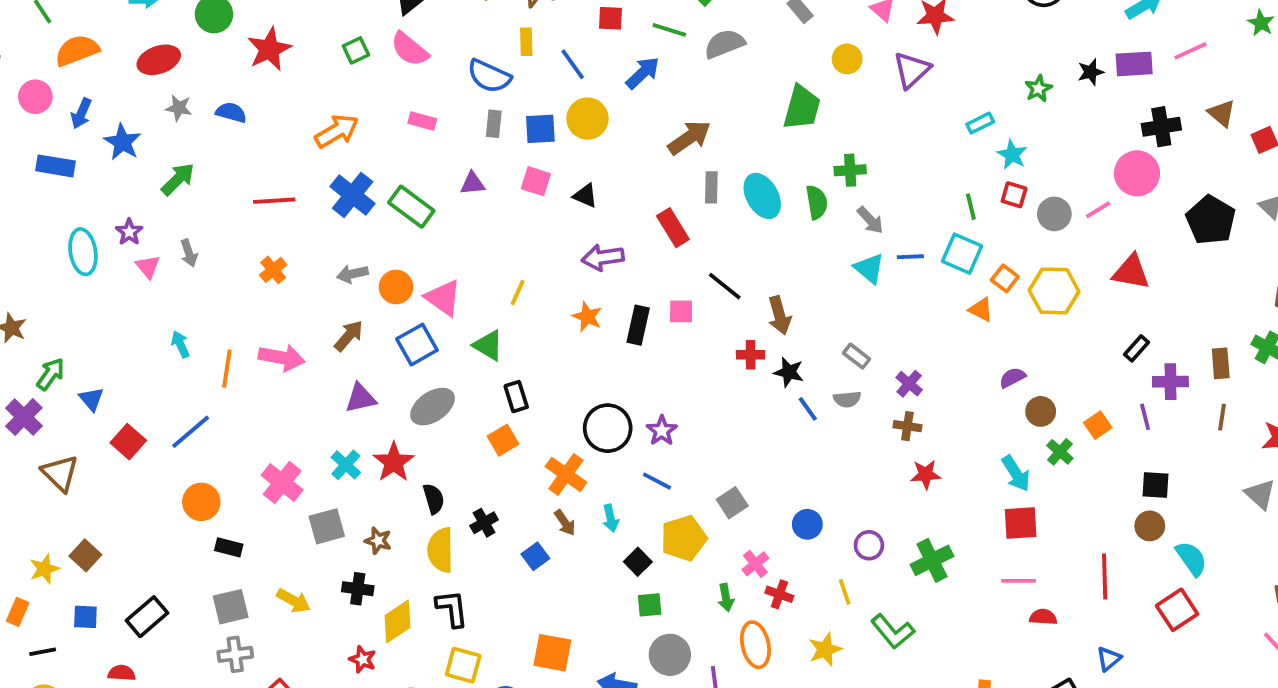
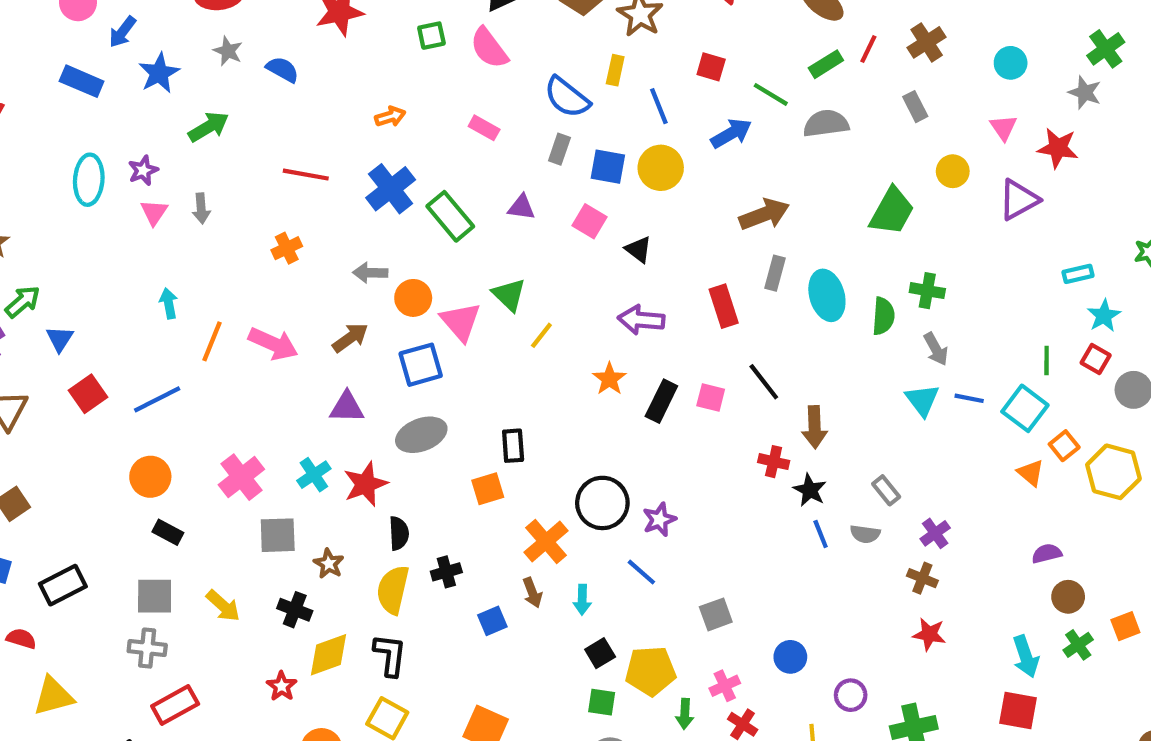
orange arrow: (337, 131) -> (390, 117), size x0.6
green triangle: (488, 345) -> (509, 295), moved
yellow pentagon: (684, 538) -> (651, 671), moved

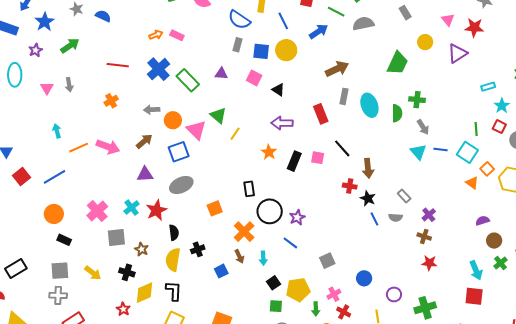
pink rectangle: (484, 128) -> (177, 35), moved
purple star: (143, 170) -> (36, 50), moved
orange line: (212, 341) -> (79, 148), turned 48
black rectangle: (513, 446) -> (249, 189), moved

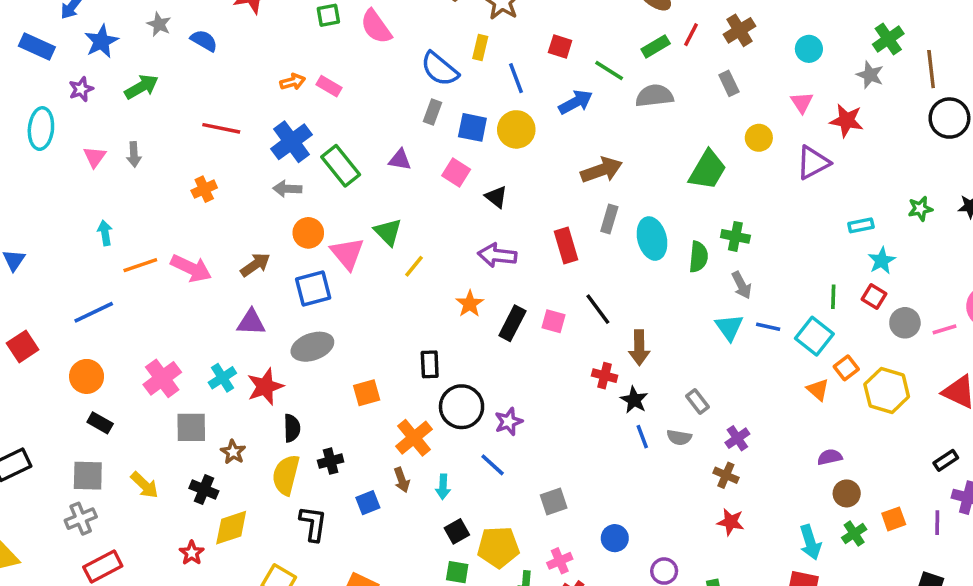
gray arrow: (152, 110) -> (287, 189), moved
red square: (21, 177) -> (23, 346), moved
black L-shape: (174, 291) -> (313, 524), moved
gray cross: (58, 295) -> (81, 519), turned -30

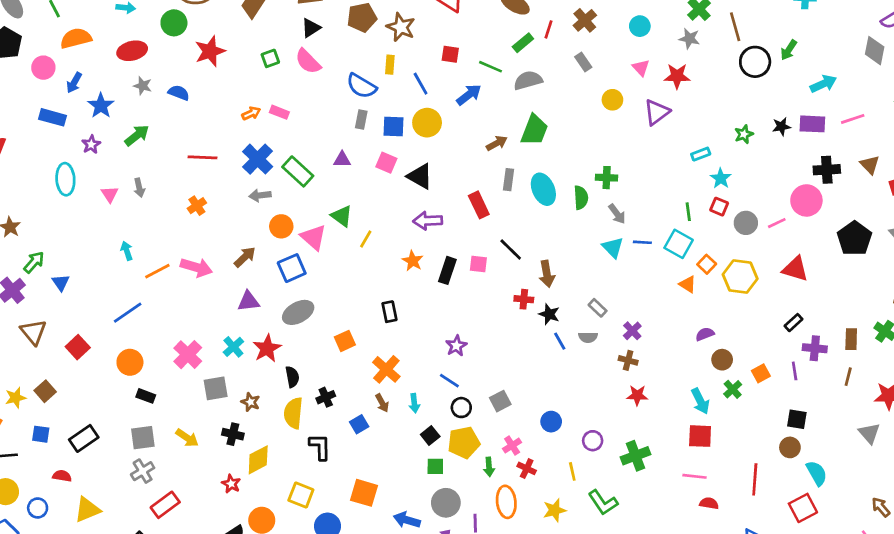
brown arrow: (601, 170) -> (497, 143), size x0.7
green trapezoid: (708, 170) -> (534, 130), moved
black triangle: (496, 197) -> (420, 176), size x1.5
black circle: (462, 407) -> (461, 408), moved, size x0.6

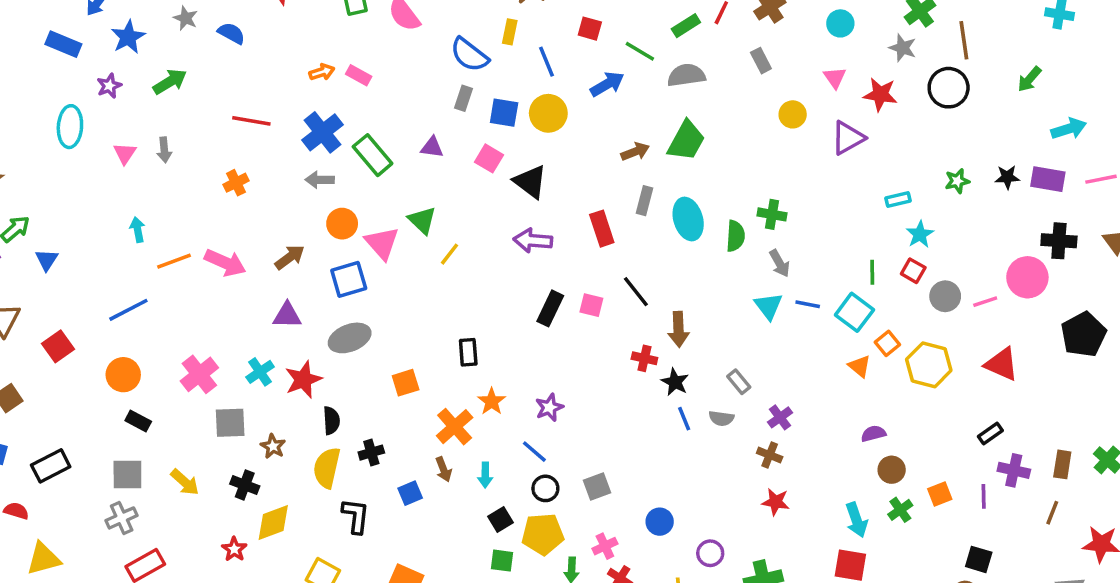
black circle: (755, 62) -> (949, 88), moved
orange star: (413, 261) -> (492, 401), moved

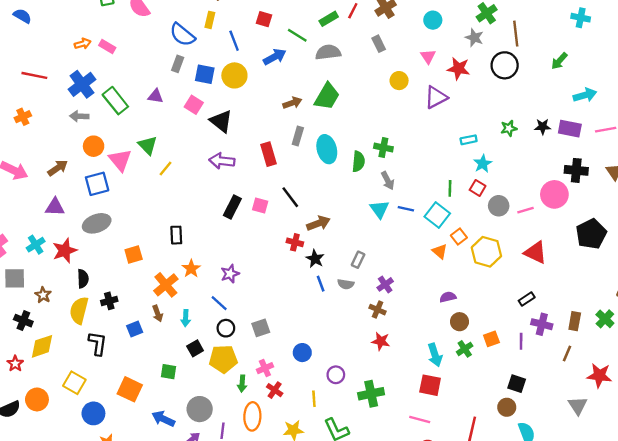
brown arrow: (679, 329) -> (318, 223), turned -110
gray rectangle: (739, 382) -> (358, 260), turned 63
green square: (502, 561) -> (169, 372), moved

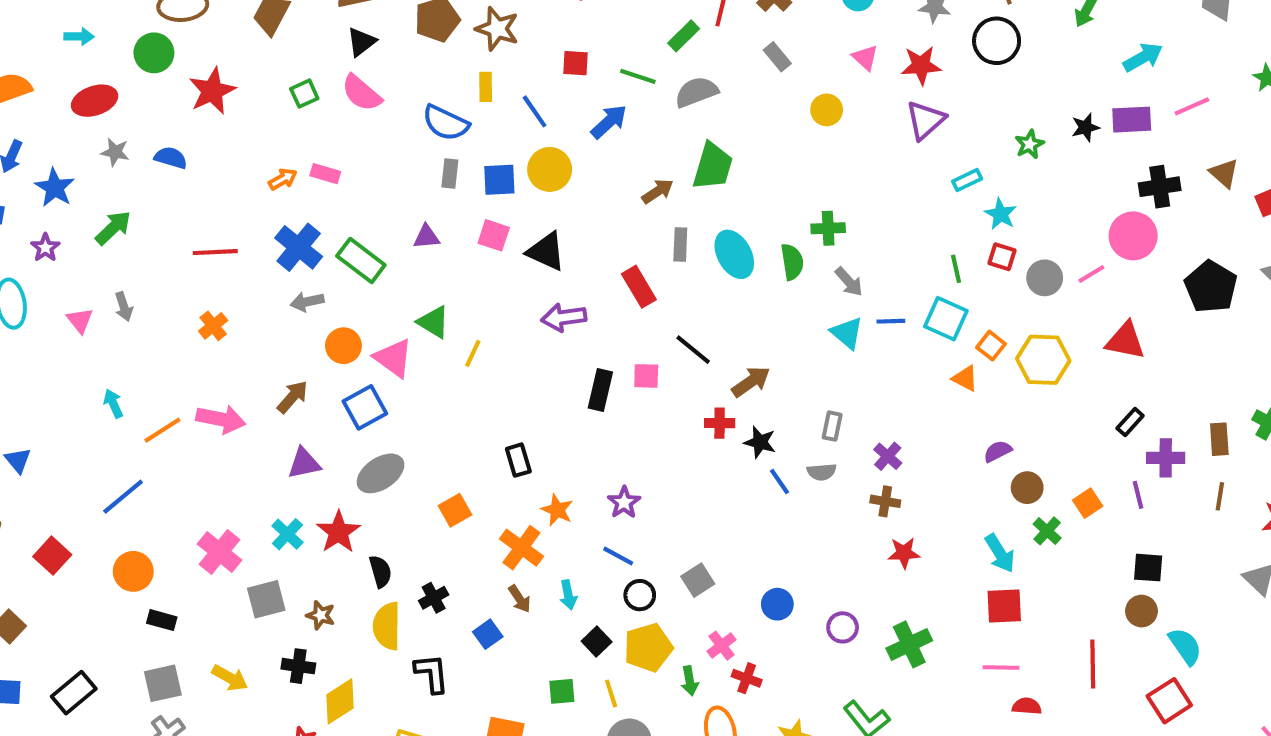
purple triangle: (436, 97) -> (925, 120), moved
yellow line: (314, 399) -> (611, 693), moved

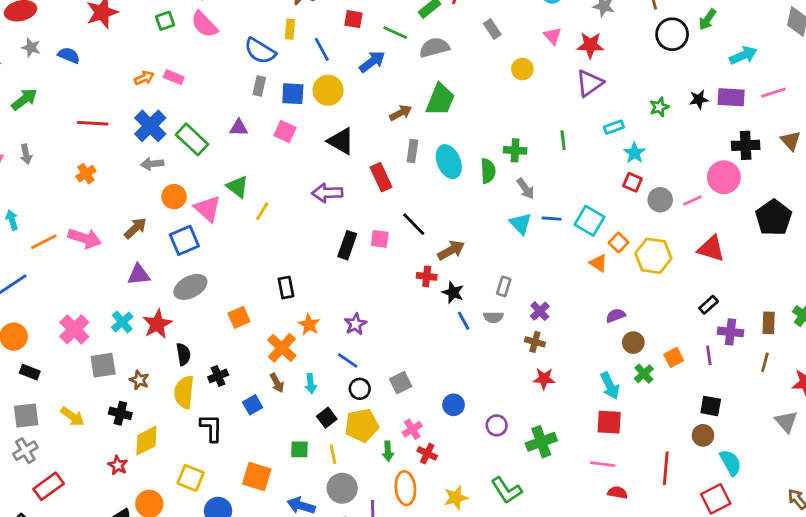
black circle: (997, 41) -> (672, 34), moved
black triangle: (546, 251) -> (341, 141), moved
green line: (956, 269) -> (563, 140), moved

